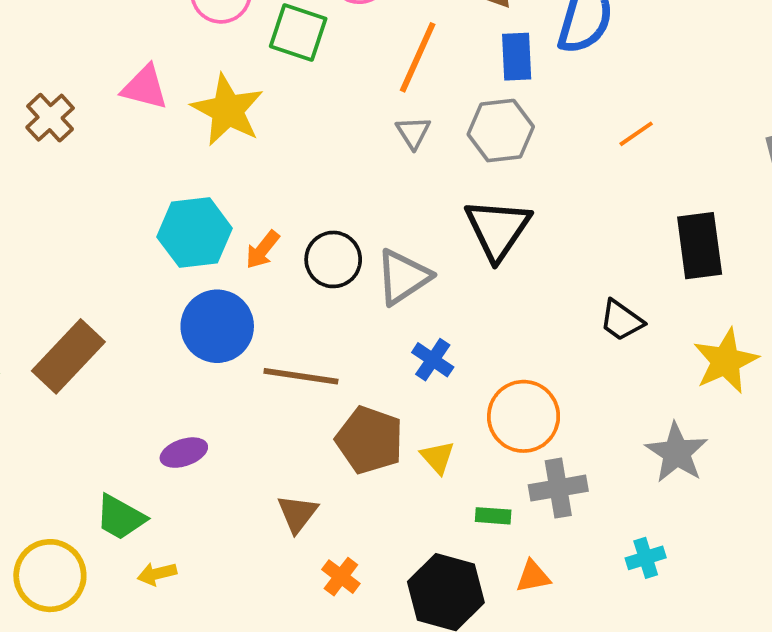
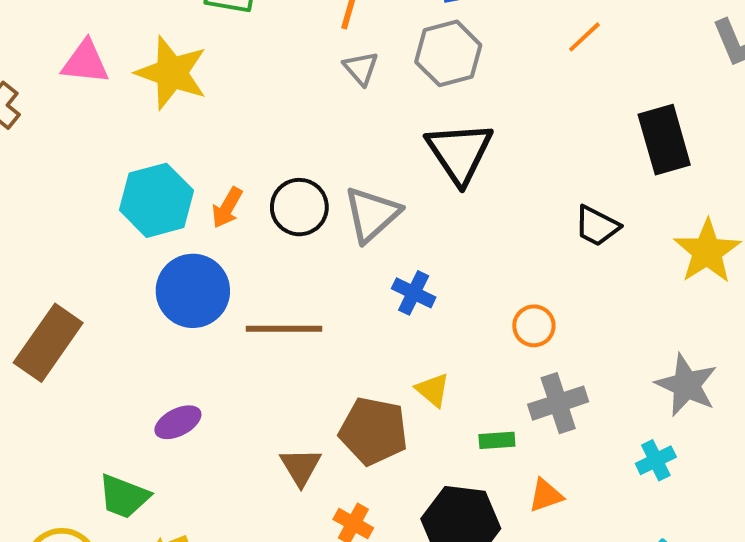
orange circle: (524, 416) -> (534, 326), moved, size x0.6
brown pentagon: (370, 440) -> (374, 431), moved
gray star: (677, 453) -> (686, 385), moved

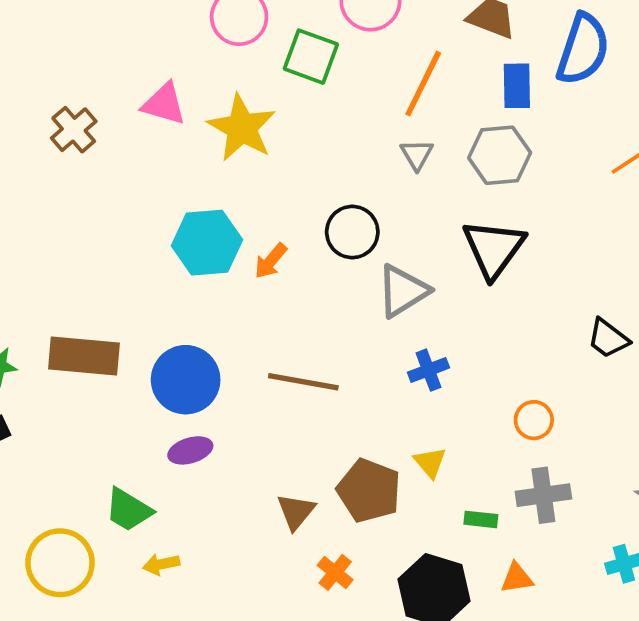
black circle: (299, 207) -> (352, 232), moved
blue circle: (193, 291) -> (186, 380), moved
blue cross: (414, 293) -> (428, 370), turned 33
brown rectangle: (48, 343) -> (84, 356), turned 50

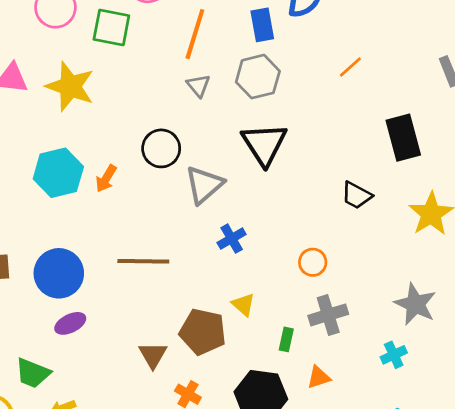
green rectangle: (481, 519) -> (286, 339), turned -75

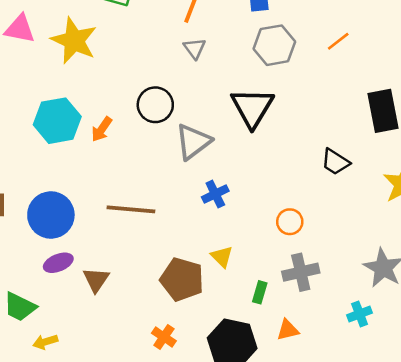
gray hexagon: (258, 77) -> (274, 45), moved
brown triangle: (153, 355) -> (96, 280), moved

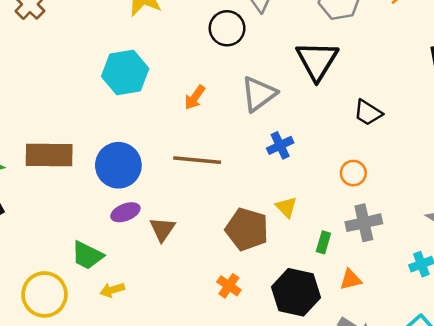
black circle: (155, 105) -> (227, 28), moved
orange arrow: (102, 129) -> (195, 97), moved
black trapezoid: (335, 162) -> (368, 113), moved

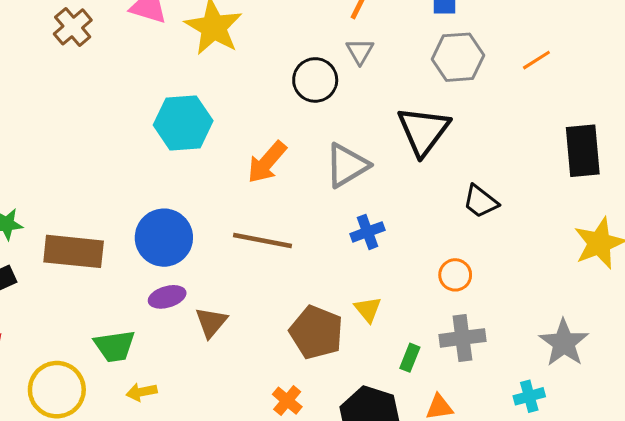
orange arrow: (195, 97) -> (267, 162), size x1.4
brown rectangle: (49, 155) -> (74, 251), moved
green trapezoid: (87, 255) -> (115, 346), turned -40

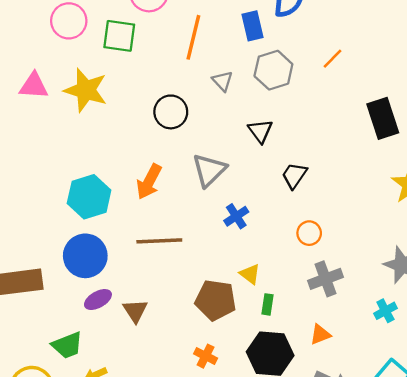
gray triangle: (360, 51) -> (223, 81), moved
cyan hexagon: (183, 123) -> (89, 197), moved
black triangle: (423, 131) -> (260, 131), size x0.6
black trapezoid: (480, 201) -> (294, 175), moved, turned 100
green rectangle: (410, 358) -> (268, 304), moved

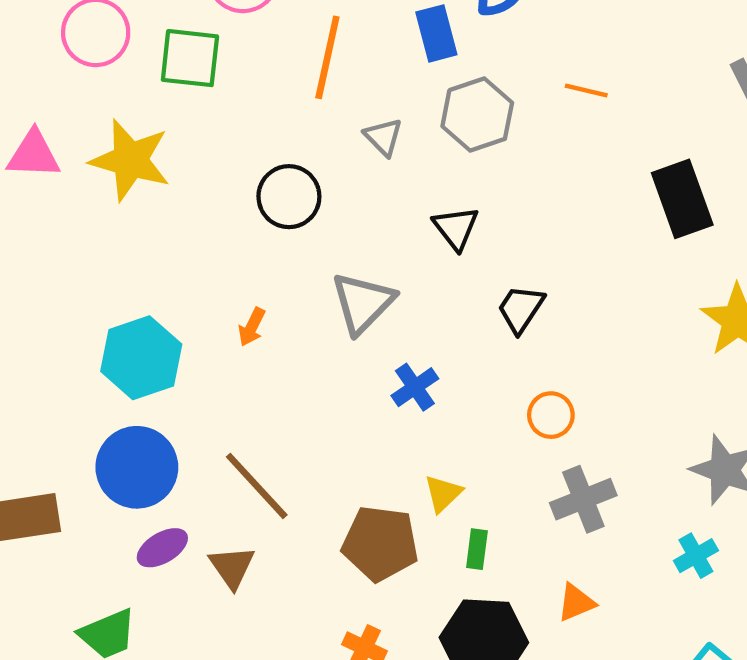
orange line: (332, 59) -> (586, 91), turned 60
orange arrow: (149, 182) -> (252, 327), size x0.6
brown line: (159, 241) -> (257, 486), moved, turned 51
yellow triangle: (250, 274) -> (443, 494), turned 40

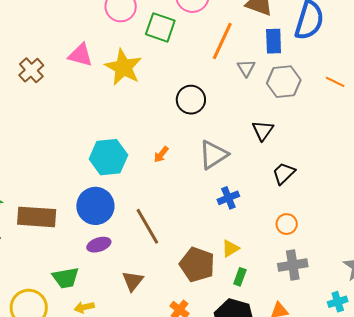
gray triangle: (383, 137) -> (246, 68), moved
brown triangle: (232, 567) -> (133, 281), moved

